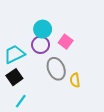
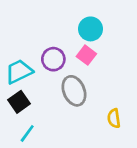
cyan circle: (43, 29) -> (91, 29), moved
yellow semicircle: (75, 80) -> (114, 118), moved

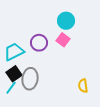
gray ellipse: (74, 91) -> (30, 79), moved, turned 30
cyan line: (27, 133) -> (11, 88), moved

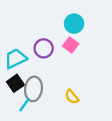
yellow semicircle: (83, 86) -> (72, 97), moved, turned -32
cyan line: (11, 88) -> (24, 105), moved

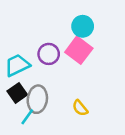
pink square: (71, 45) -> (79, 50), size x1.5

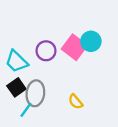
cyan circle: (83, 26) -> (91, 41), moved
cyan trapezoid: (17, 65) -> (16, 61), turned -110

